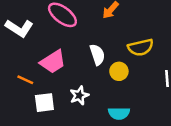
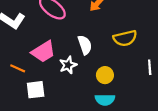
yellow circle: (119, 71) -> (105, 75), moved
white star: (79, 95) -> (68, 65), moved

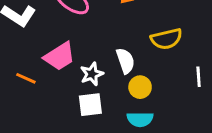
white semicircle: (85, 45) -> (125, 61), moved
white square: (36, 90) -> (90, 105), moved

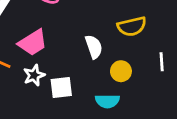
white star: (92, 74) -> (34, 75), moved
yellow circle: (140, 87) -> (121, 71), moved

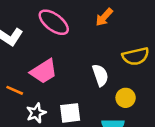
white star: (34, 75) -> (36, 113), moved

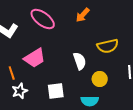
orange line: (15, 90) -> (12, 73), turned 48
white star: (36, 113) -> (20, 91), moved

